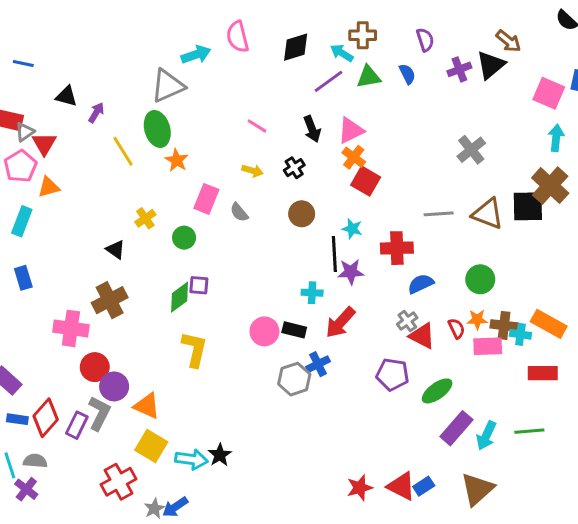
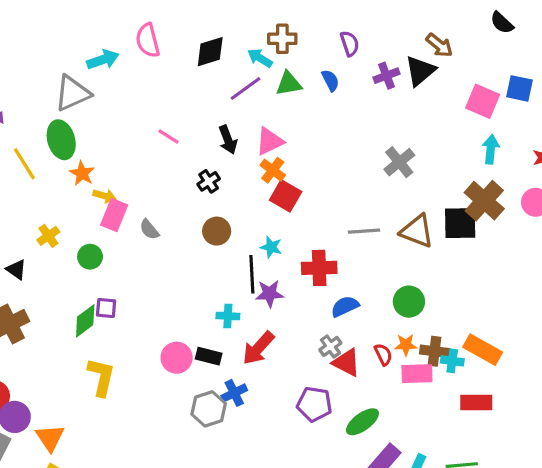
yellow arrow: (253, 171) -> (104, 196), moved
orange triangle: (147, 406) -> (50, 438), turned 32

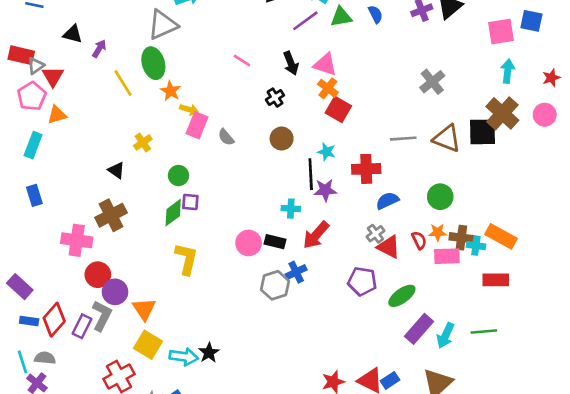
pink square: (483, 101) -> (501, 31), turned -32
pink triangle: (270, 141) -> (325, 64), turned 45
green circle: (90, 257) -> (178, 176), moved

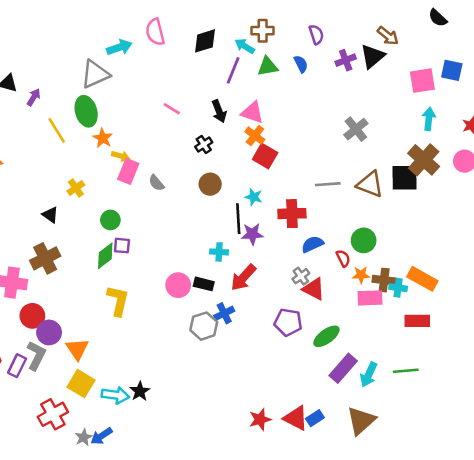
purple line: (305, 21) -> (233, 70), turned -32
red semicircle: (419, 240) -> (343, 258), moved

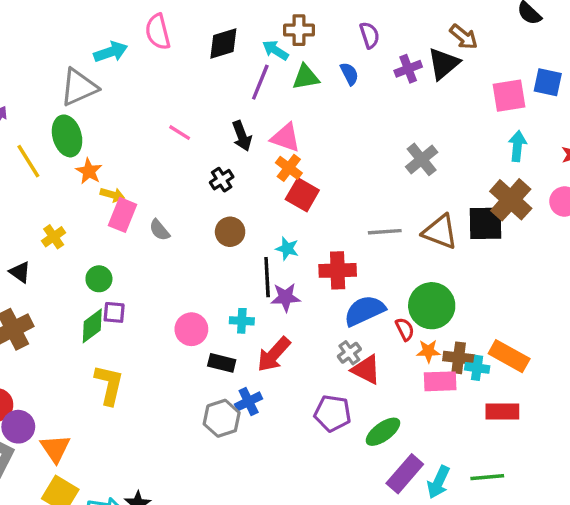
green circle: (364, 240) -> (432, 306), size x1.4
blue semicircle: (312, 244) -> (364, 311), size x1.4
pink circle: (178, 285) -> (191, 329), moved

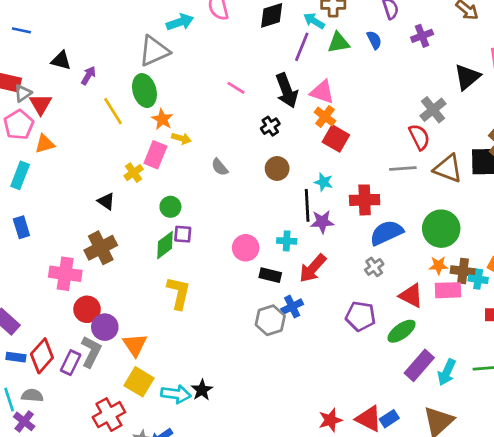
black triangle: (443, 64) -> (467, 77), moved
black arrow: (242, 136) -> (287, 91), size x1.4
pink rectangle: (122, 215) -> (155, 155), moved
red semicircle: (405, 329) -> (419, 137), moved, size x1.4
red triangle: (366, 370) -> (411, 296), moved

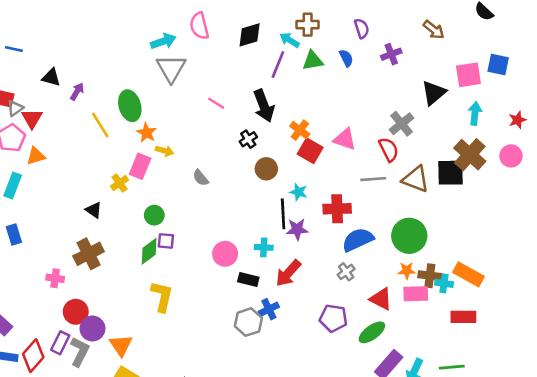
gray triangle: (154, 51) -> (171, 68), moved, turned -36
pink triangle: (322, 92) -> (345, 139), moved
brown circle: (277, 168) -> (266, 169), moved
pink cross: (65, 274) -> (55, 278), size x0.6
purple rectangle: (71, 363) -> (60, 343), moved

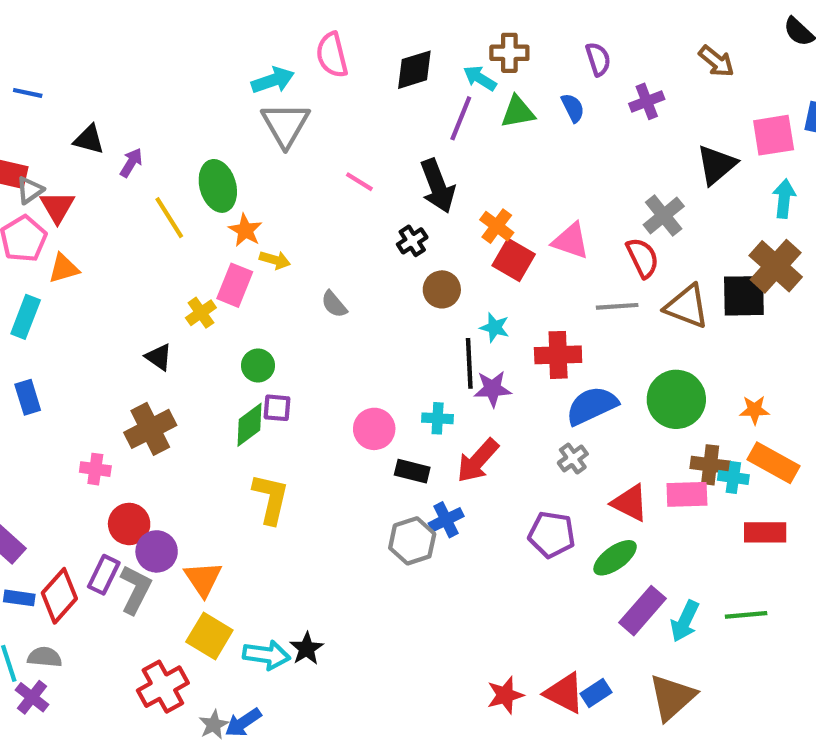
orange star: (407, 271) -> (754, 410), moved

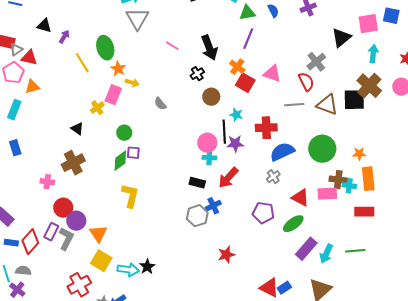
purple line: (461, 118) -> (248, 39), moved
red triangle: (57, 207) -> (29, 58), turned -48
pink circle: (374, 429) -> (207, 143), moved
orange rectangle: (774, 463) -> (368, 179), turned 55
red star: (505, 695) -> (226, 255), moved

